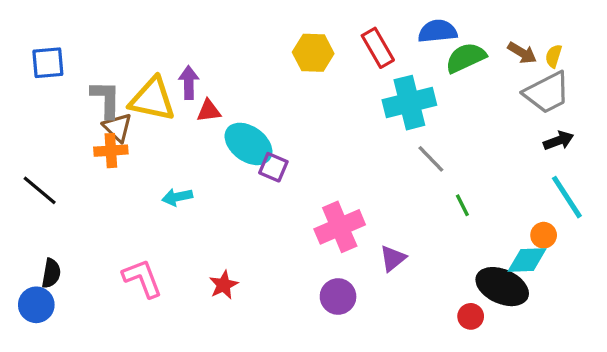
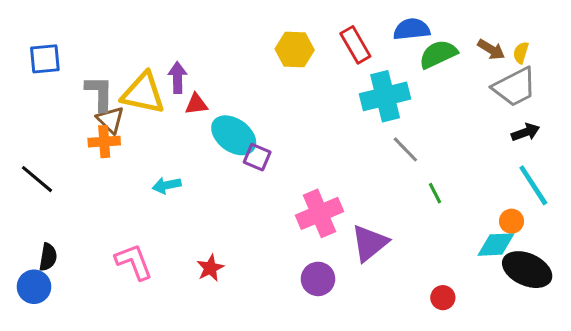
purple triangle: (393, 258) -> (369, 243), size x1.5
black ellipse: (502, 287) -> (527, 270), moved

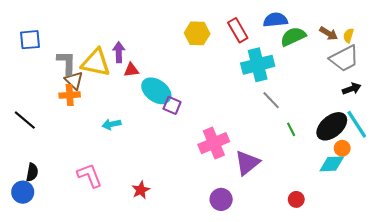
red star: (210, 268) -> (141, 190), moved
black ellipse: (527, 270) -> (332, 126), moved, turned -64
purple circle: (318, 279) -> (221, 199), moved

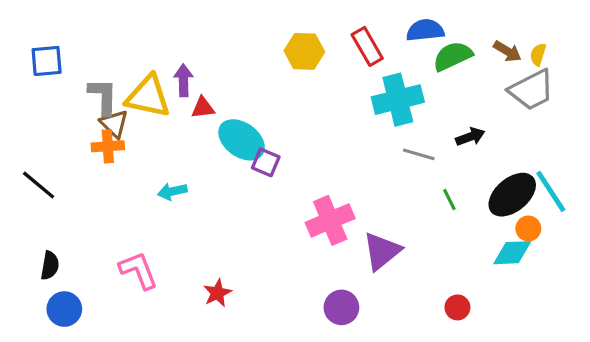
black arrow: (352, 89) -> (470, 137), moved
gray line: (271, 100) -> (419, 154), turned -30
blue circle: (23, 192) -> (64, 309), moved

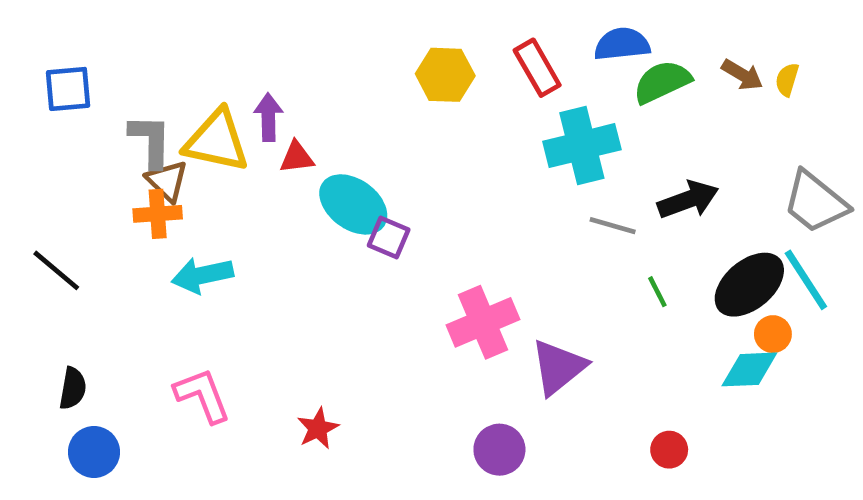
gray trapezoid: (532, 90) -> (815, 202), moved, turned 66
black arrow: (470, 137) -> (688, 200), size x1.4
cyan arrow: (172, 191) -> (202, 275), moved, size x1.4

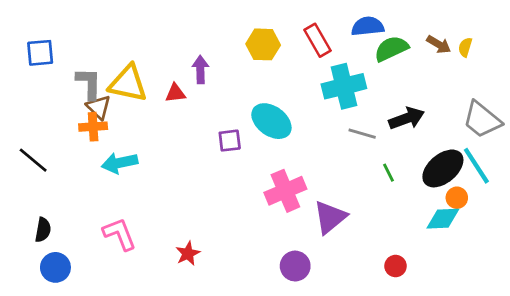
purple arrow: (268, 117) -> (200, 70), moved
cyan ellipse: (353, 204) -> (271, 121), moved
purple square: (389, 237) -> (230, 141), turned -30

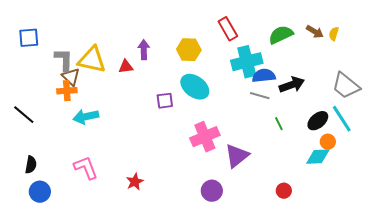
blue semicircle: (368, 26) -> (264, 76), moved
yellow hexagon: (263, 44) -> (189, 50), moved
black ellipse: (443, 168) -> (318, 121), size x0.7

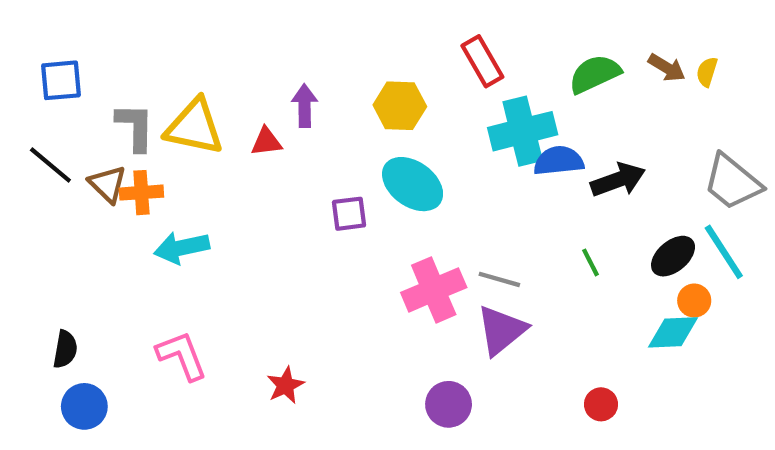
brown triangle: (71, 77) -> (108, 184), moved
gray line: (260, 96) -> (499, 279), moved
black line: (24, 115) -> (50, 165), moved

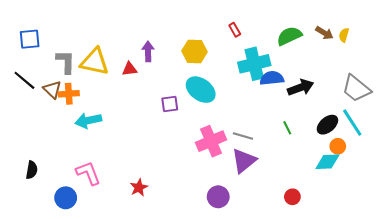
red rectangle: (482, 61) -> (235, 30), size x0.6
blue circle: (84, 406) -> (66, 198), moved

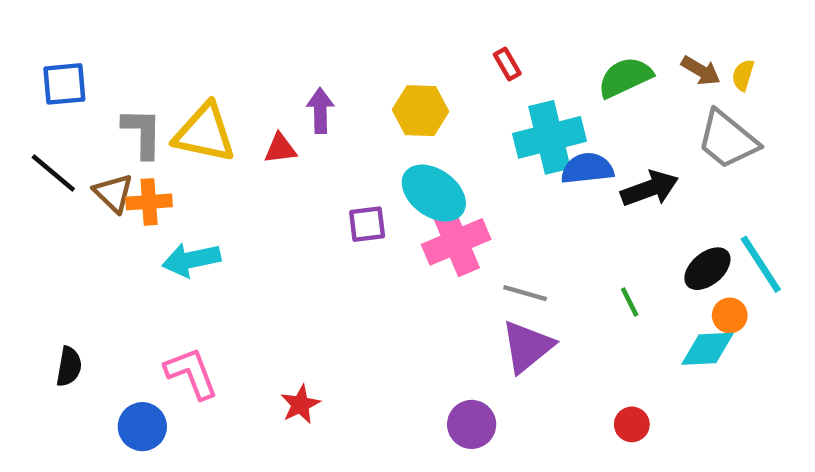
gray trapezoid: (356, 89) -> (727, 140), moved
green line: (287, 128) -> (630, 302), moved
pink cross: (211, 141) -> (456, 242), moved

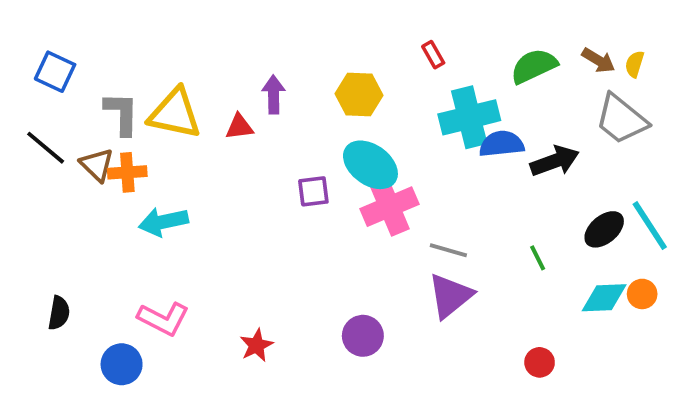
blue square: (64, 84) -> (55, 72), turned 30
orange circle: (730, 315) -> (642, 294), moved
pink L-shape: (191, 373) -> (163, 319), turned 138
purple circle: (472, 424) -> (363, 336), moved

